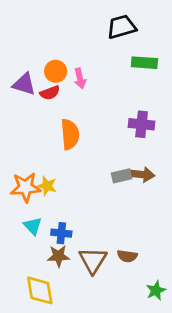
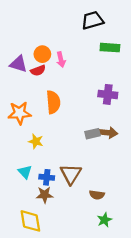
orange star: (26, 187) -> (19, 113), moved
brown triangle: (93, 260) -> (71, 174), moved
green star: (156, 290) -> (105, 220), moved

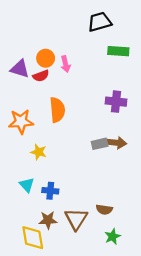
brown triangle: (71, 174) -> (76, 219), moved
brown star: (45, 195) -> (48, 220), moved

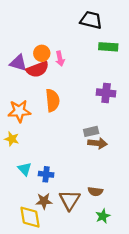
black trapezoid: (100, 22) -> (91, 20), turned 30
red semicircle: (41, 76) -> (37, 69), size x1.5
brown arrow: (116, 143) -> (97, 143), moved
yellow star: (39, 152) -> (12, 139), moved

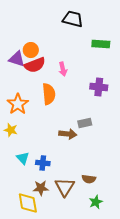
black trapezoid: (91, 20) -> (73, 19), moved
orange circle: (42, 53) -> (31, 50), moved
pink arrow: (60, 59) -> (63, 69), moved
orange star: (19, 111) -> (18, 104), turned -30
brown arrow: (97, 143) -> (68, 134), moved

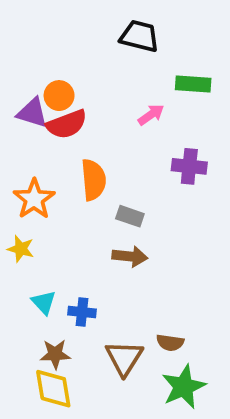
pink arrow: (63, 69) -> (151, 115), moved, turned -112
gray rectangle: (85, 123) -> (130, 216), moved, turned 32
brown star: (41, 188) -> (55, 354), moved
green star: (96, 202) -> (184, 387), size x1.6

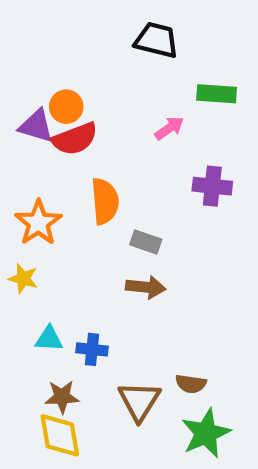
cyan triangle: (44, 302) -> (49, 339), turned -44

